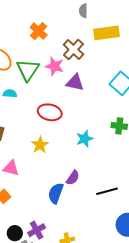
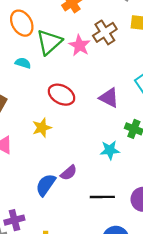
purple triangle: (75, 83) -> (109, 98), moved
cyan star: (85, 139) -> (110, 150), moved

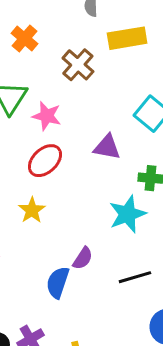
pink star: (80, 45) -> (47, 116), moved
red ellipse: (61, 95) -> (45, 161), turned -55
cyan star: (110, 150) -> (127, 214), size x1.4

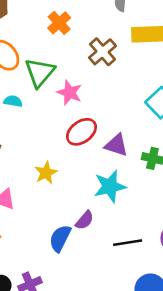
purple triangle: (107, 147) -> (116, 145), moved
red ellipse: (45, 161) -> (81, 132), moved
cyan star: (127, 214) -> (110, 186), moved

